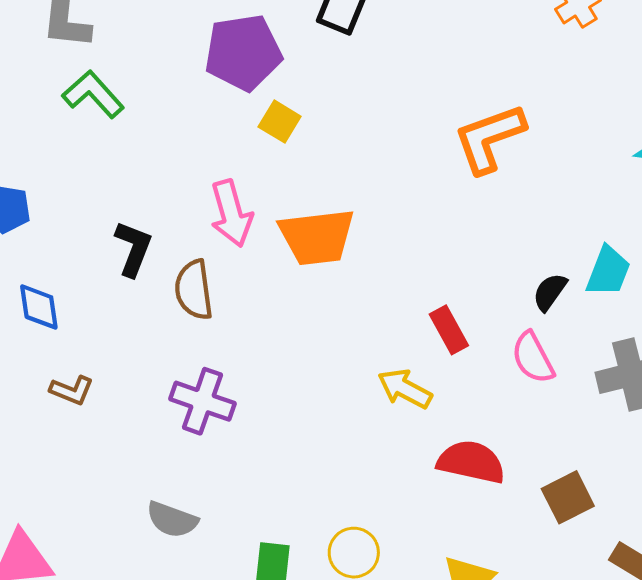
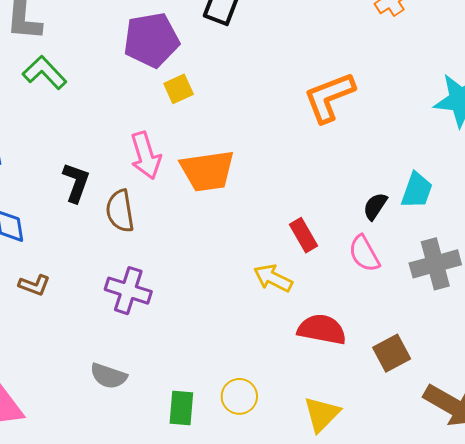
yellow square: (280, 122) -> (179, 89), turned 36

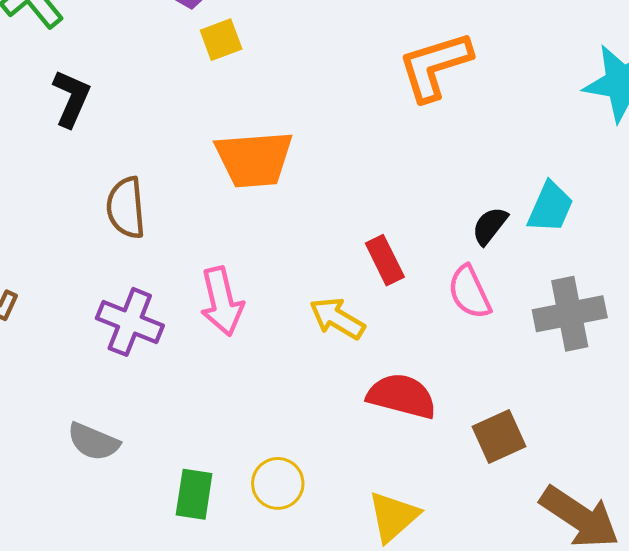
pink arrow: (146, 156) -> (222, 301), moved
black L-shape: (76, 182) -> (71, 98), moved

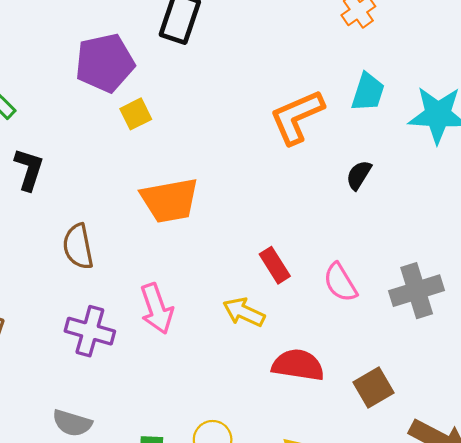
cyan trapezoid: (550, 207) -> (368, 92), moved
black semicircle: (490, 226) -> (359, 175), moved

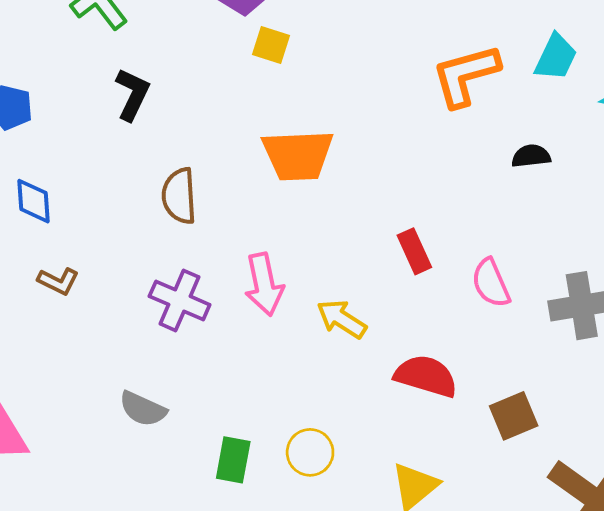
yellow square: (136, 114) -> (271, 45), turned 36
black semicircle: (359, 175) -> (531, 156), turned 44
yellow arrow: (244, 312) -> (342, 319), moved

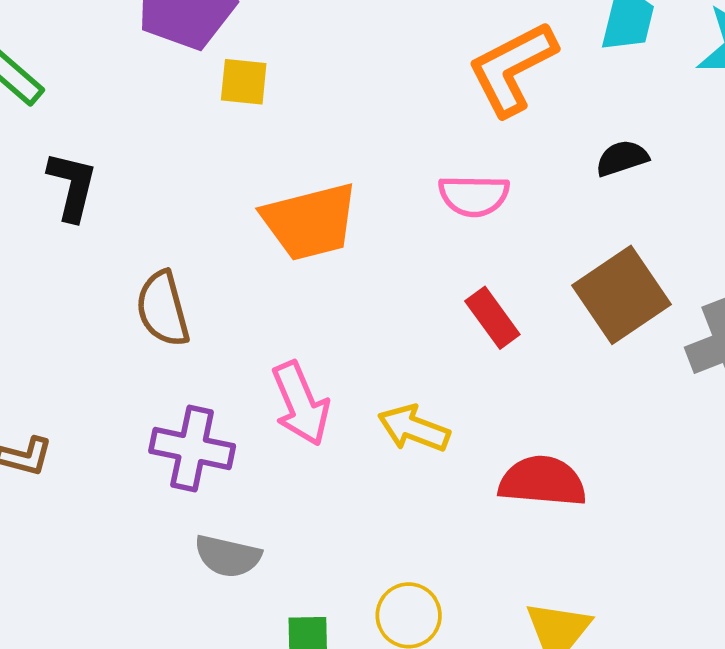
pink semicircle: (491, 283) -> (474, 196), moved, turned -54
gray semicircle: (143, 409) -> (228, 556), moved
brown square: (514, 416) -> (621, 295), moved, size x1.4

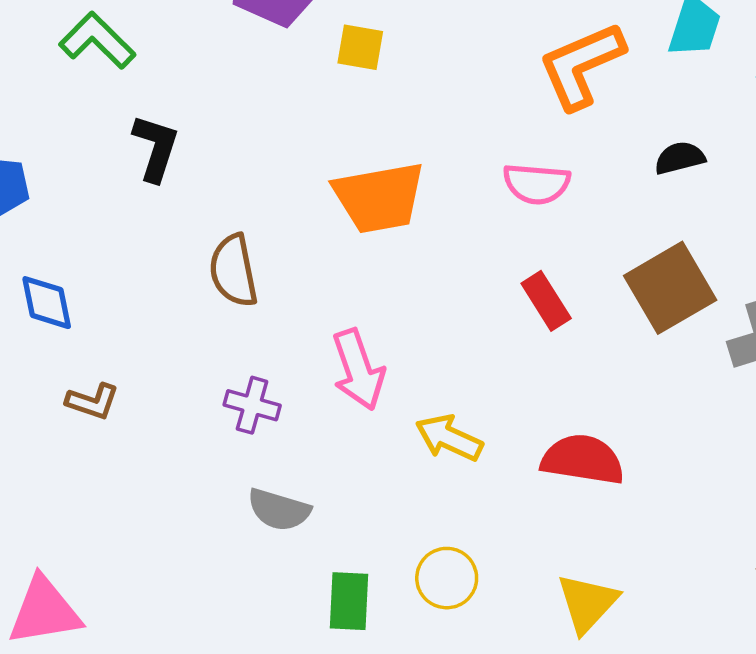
yellow square: (244, 82) -> (360, 47), moved
yellow arrow: (414, 428) -> (449, 438), moved
purple cross: (192, 449) -> (252, 405), size x0.7

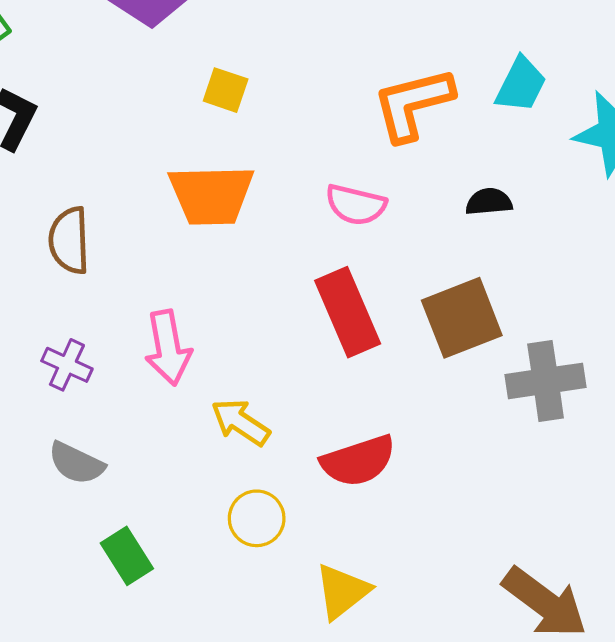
yellow square: (360, 47) -> (226, 90), moved
red rectangle: (546, 301) -> (348, 312), size x1.6
red semicircle: (583, 460) -> (358, 461), turned 144
yellow circle: (447, 578) -> (257, 518), moved
green rectangle: (349, 601) -> (127, 556), turned -44

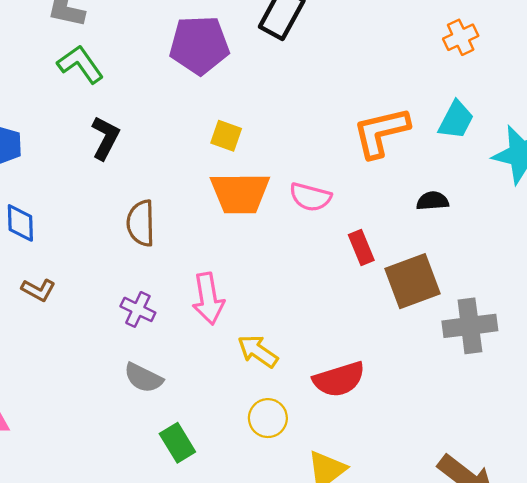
yellow square: (226, 90) -> (226, 136), moved
pink semicircle: (356, 205) -> (310, 197), moved
red rectangle: (348, 312) -> (361, 247), moved, size x0.6

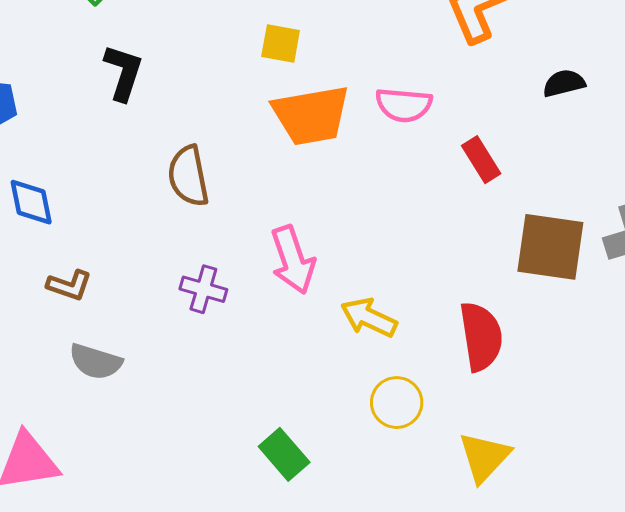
brown square: (412, 281) -> (550, 247), moved, turned 38
gray semicircle: (143, 378) -> (96, 362), moved
red semicircle: (339, 379) -> (481, 336), turned -72

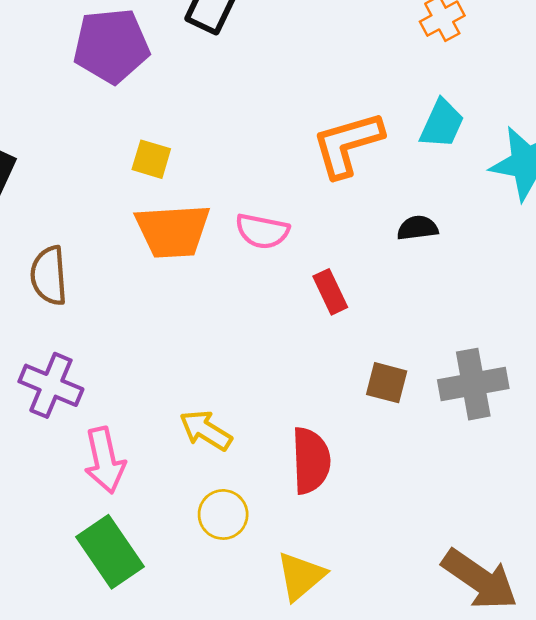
brown square: (550, 247) -> (387, 383), size x0.6
pink arrow: (293, 260) -> (105, 460), moved
purple cross: (203, 289) -> (51, 385), size x1.4
green rectangle: (284, 454) -> (110, 552), size x1.4

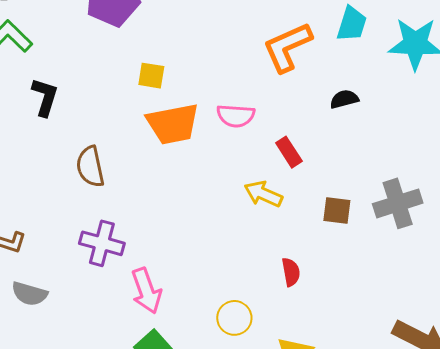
yellow arrow: (206, 430) -> (263, 194), moved
red semicircle: (311, 461) -> (291, 272), size x0.6

